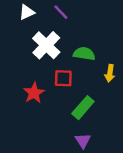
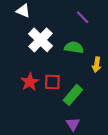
white triangle: (27, 12) -> (23, 11), turned 48
purple line: (61, 12) -> (83, 17), moved
red square: (63, 78) -> (52, 82), moved

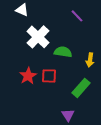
green semicircle: (74, 47) -> (63, 52), moved
green rectangle: (73, 95) -> (81, 88), moved

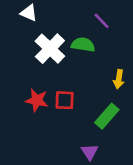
green semicircle: (63, 52) -> (83, 45), moved
red star: (28, 76) -> (37, 100), turned -30

